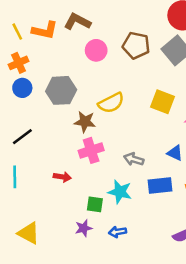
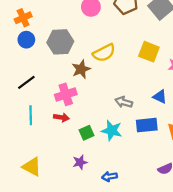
brown star: (85, 122) -> (81, 69), turned -30
pink cross: (91, 150) -> (66, 94), moved
cyan line: (15, 177) -> (31, 115), moved
green square: (95, 204) -> (87, 133), moved, turned -32
blue arrow: (117, 232) -> (110, 176), moved

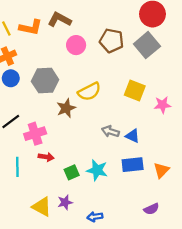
pink cross: (66, 94) -> (35, 134), moved
blue triangle: (160, 97) -> (133, 136), moved
gray arrow: (124, 102) -> (110, 131), moved
cyan line: (31, 115) -> (17, 167), moved
yellow triangle: (32, 167) -> (42, 207), moved

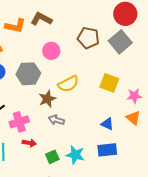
pink circle: (76, 45) -> (51, 51), moved
gray arrow: (110, 131) -> (56, 120), moved
orange triangle: (161, 170) -> (133, 118), moved, turned -35

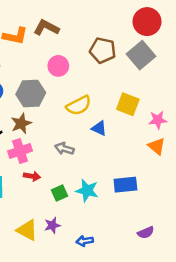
brown star: (47, 99) -> (21, 123), moved
blue triangle: (107, 124) -> (99, 128), moved

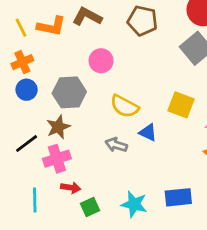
brown pentagon: (103, 50) -> (142, 21), moved
yellow semicircle: (79, 105) -> (124, 106), turned 55
gray arrow: (64, 149) -> (116, 145), moved
green square: (60, 193) -> (90, 207), moved

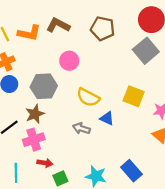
blue rectangle: (178, 197) -> (131, 171), turned 55

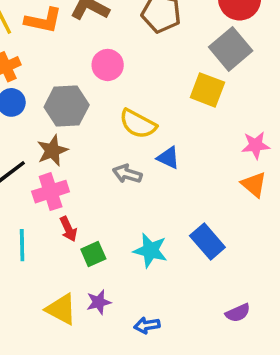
yellow square: (134, 96) -> (207, 90), moved
red arrow: (45, 163) -> (68, 229), turned 56

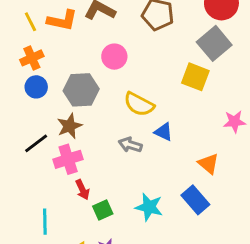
orange triangle: (254, 184) -> (208, 164), moved
cyan line: (22, 245) -> (45, 222), moved

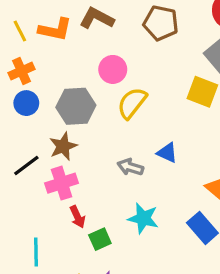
yellow semicircle: (139, 104) -> (132, 103), moved, turned 100
cyan star: (149, 207) -> (143, 218), moved

